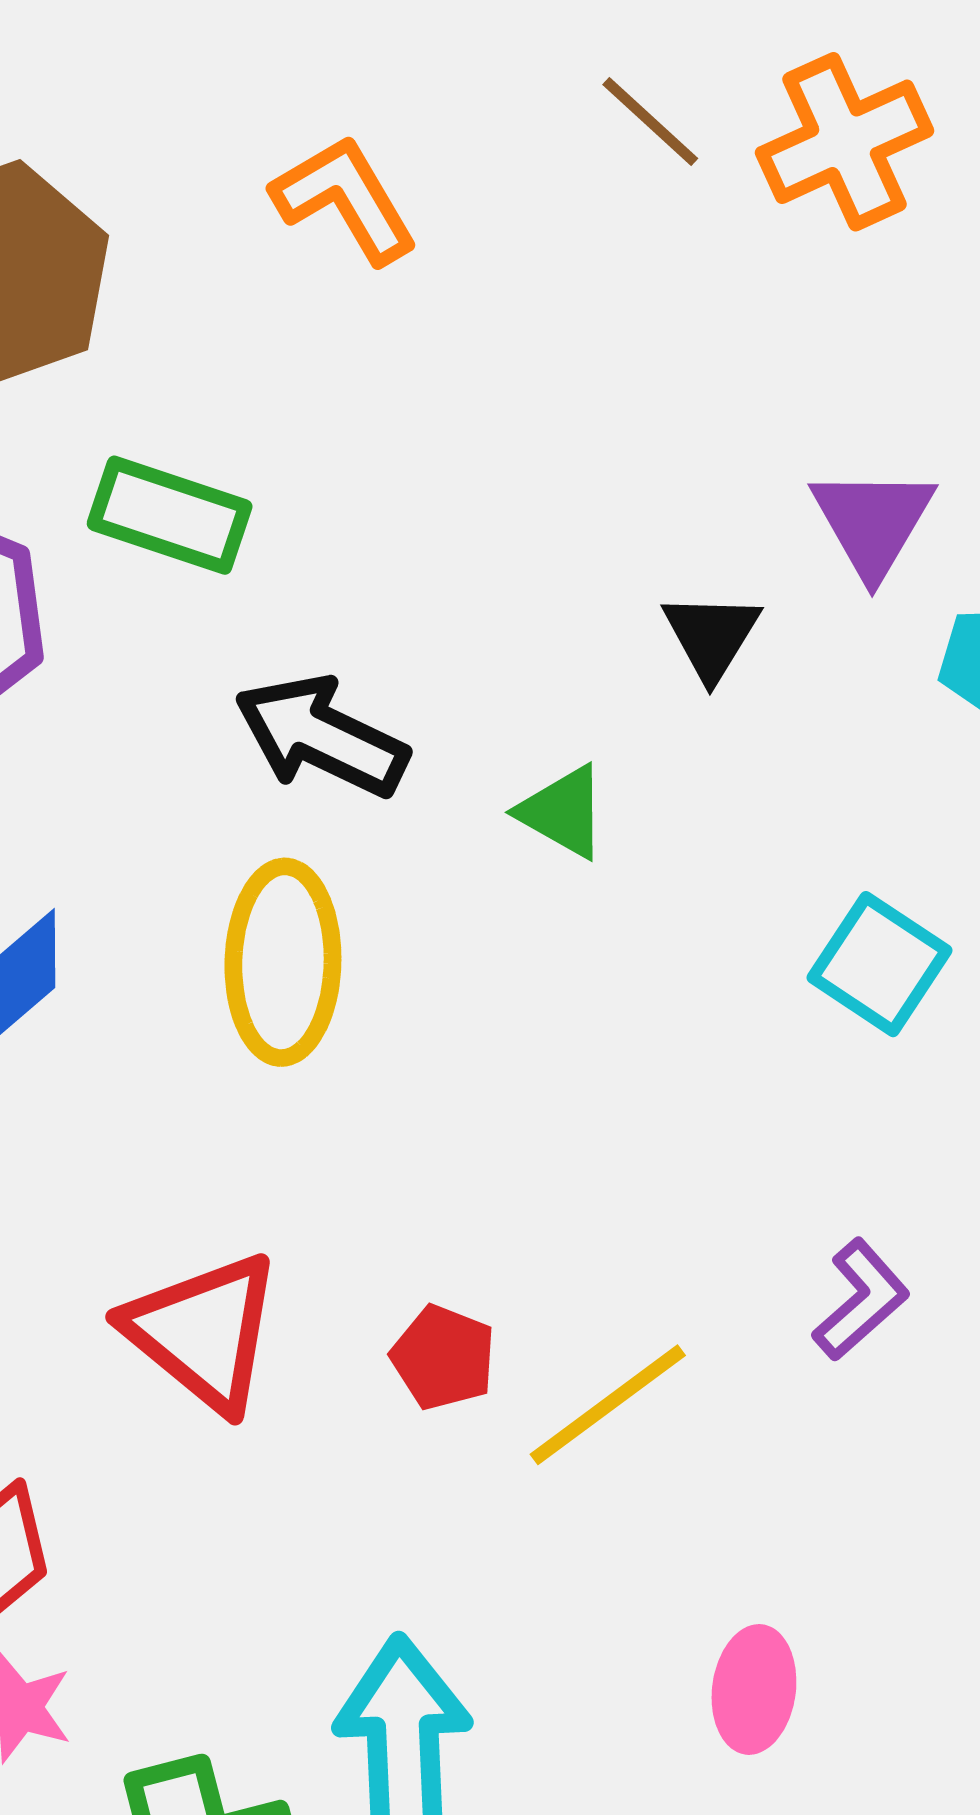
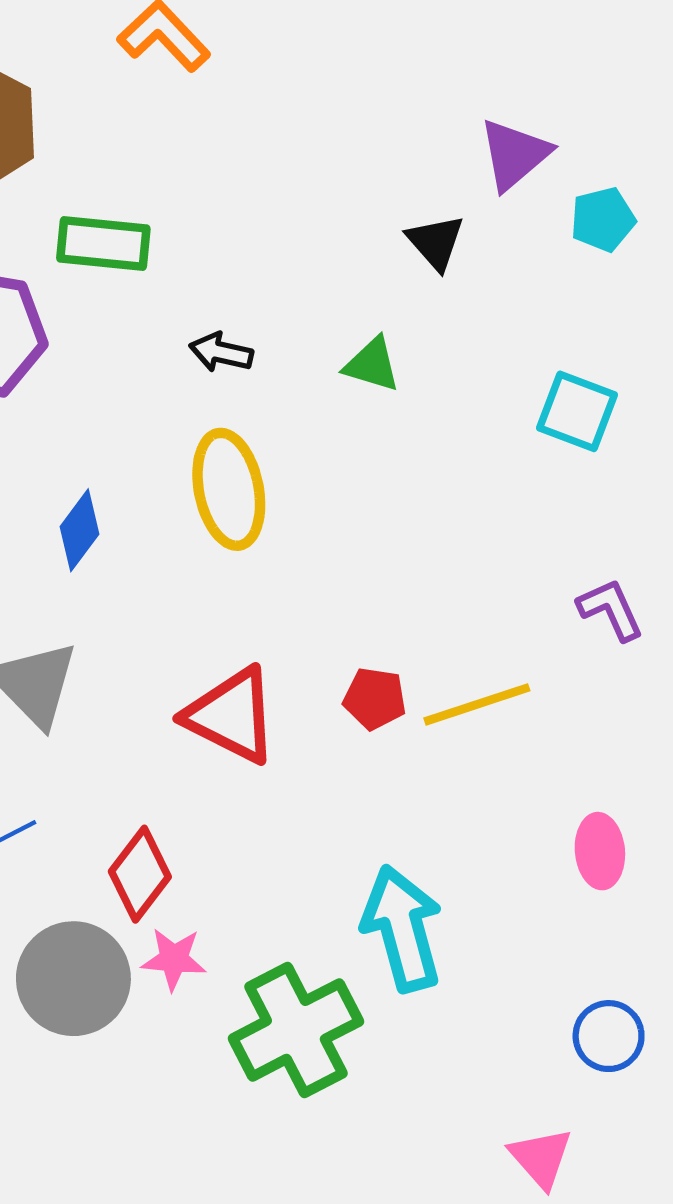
purple triangle: (873, 522) -> (514, 154), turned 32
black arrow: (321, 736) -> (221, 352), size x0.6
purple L-shape: (861, 1300) -> (611, 610), turned -60
yellow line: (608, 1405) -> (477, 704), turned 31

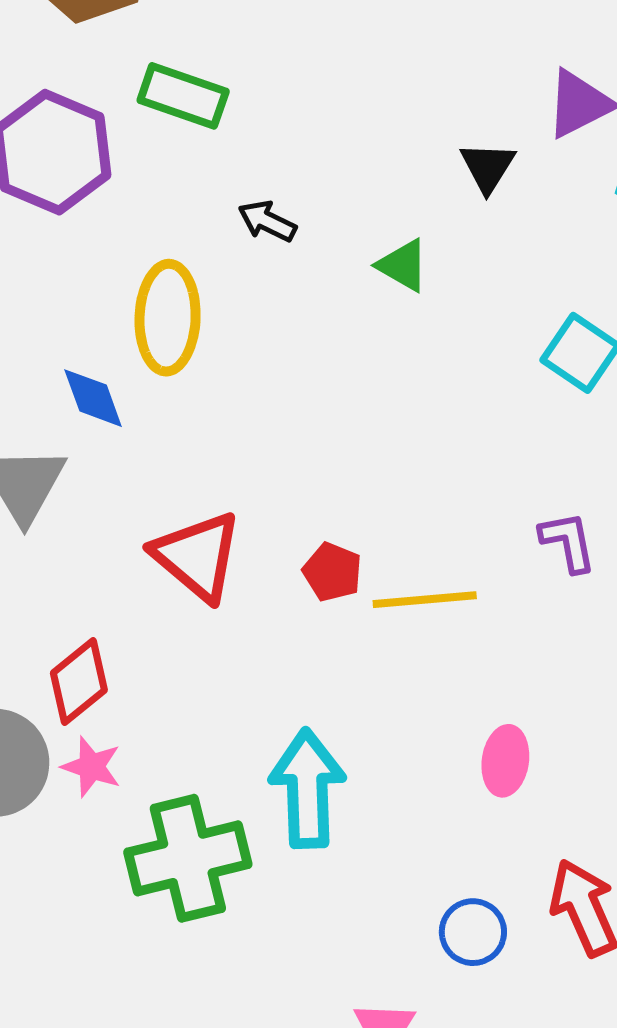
yellow ellipse: (229, 489) -> (168, 318), moved
blue diamond: (79, 530) -> (93, 398), moved, turned -70

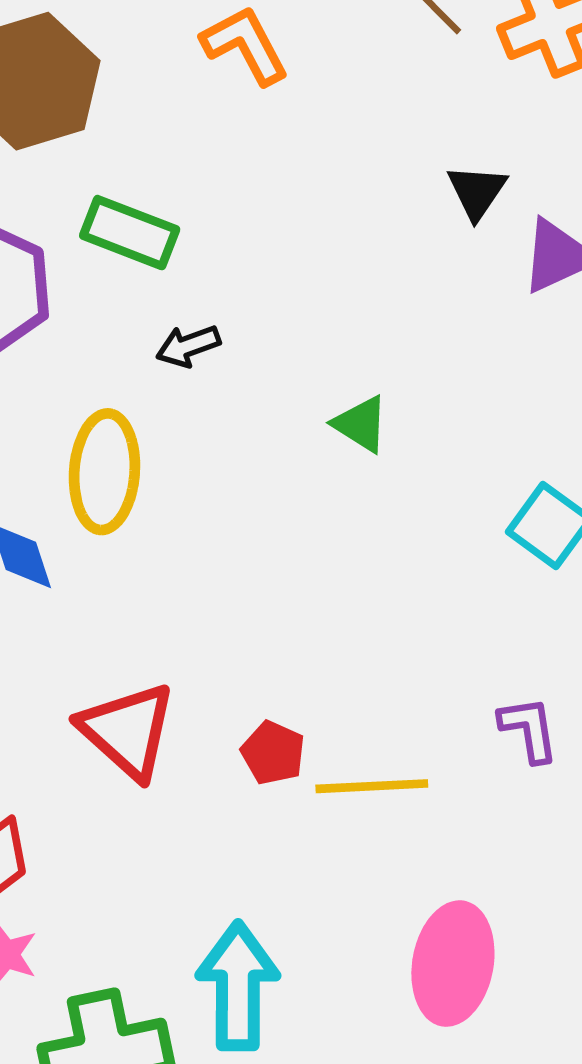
black triangle: (488, 167) -> (477, 192), moved
black arrow: (267, 221) -> (188, 346), moved, turned -48
pink ellipse: (505, 761) -> (453, 964), size x1.6

